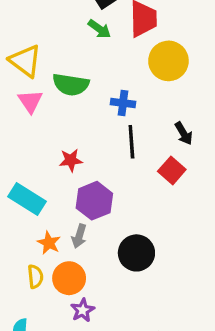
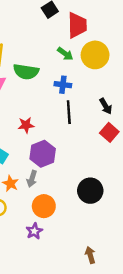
green arrow: (99, 29) -> (65, 54), moved
red square: (172, 170) -> (109, 132), moved
black circle: (136, 253) -> (90, 191), moved
orange circle: (69, 278) -> (44, 206), moved

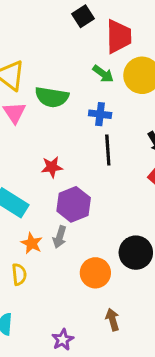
orange circle: (44, 206) -> (95, 273), moved
purple star: (34, 231) -> (63, 340), moved
brown arrow: (90, 255) -> (112, 319), moved

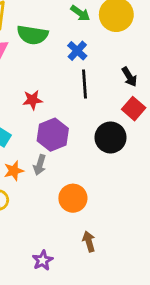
blue cross: (100, 114) -> (77, 51), turned 36
orange star: (32, 243) -> (14, 171), turned 30
black circle: (136, 253) -> (111, 137), moved

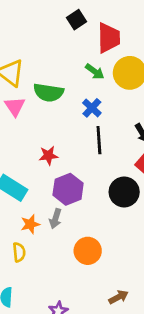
brown arrow: (89, 242) -> (119, 297), moved, turned 78

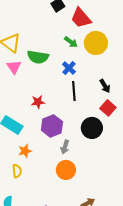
red trapezoid: (109, 38) -> (81, 18), turned 140
gray arrow: (55, 219) -> (65, 147), moved

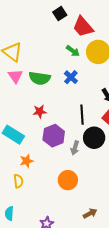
green semicircle: (38, 57) -> (40, 78), moved
black line: (74, 91) -> (82, 115), moved
gray arrow: (65, 147) -> (75, 148), moved

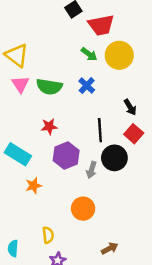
red trapezoid: (83, 27) -> (101, 25), turned -60
yellow semicircle: (18, 181) -> (48, 235), moved

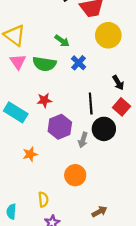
green arrow: (89, 54) -> (62, 41), moved
cyan rectangle: (18, 154) -> (16, 112), moved

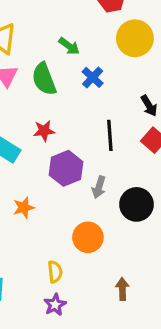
green semicircle: (44, 64) -> (44, 79), turned 60
black circle: (104, 129) -> (136, 204), moved
yellow semicircle: (43, 199) -> (55, 272), moved
brown arrow: (99, 212) -> (122, 289), turned -64

